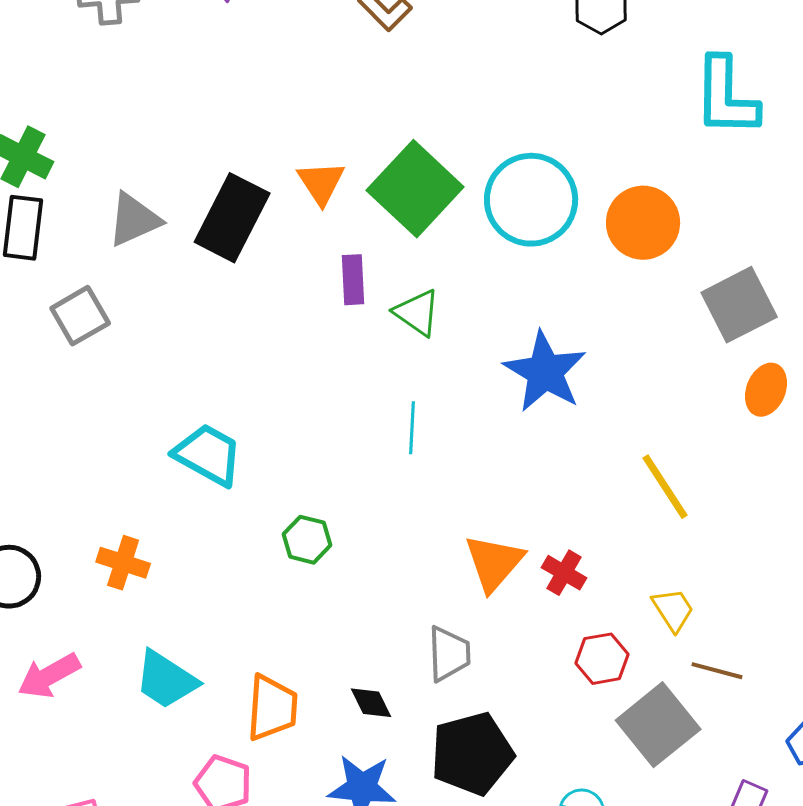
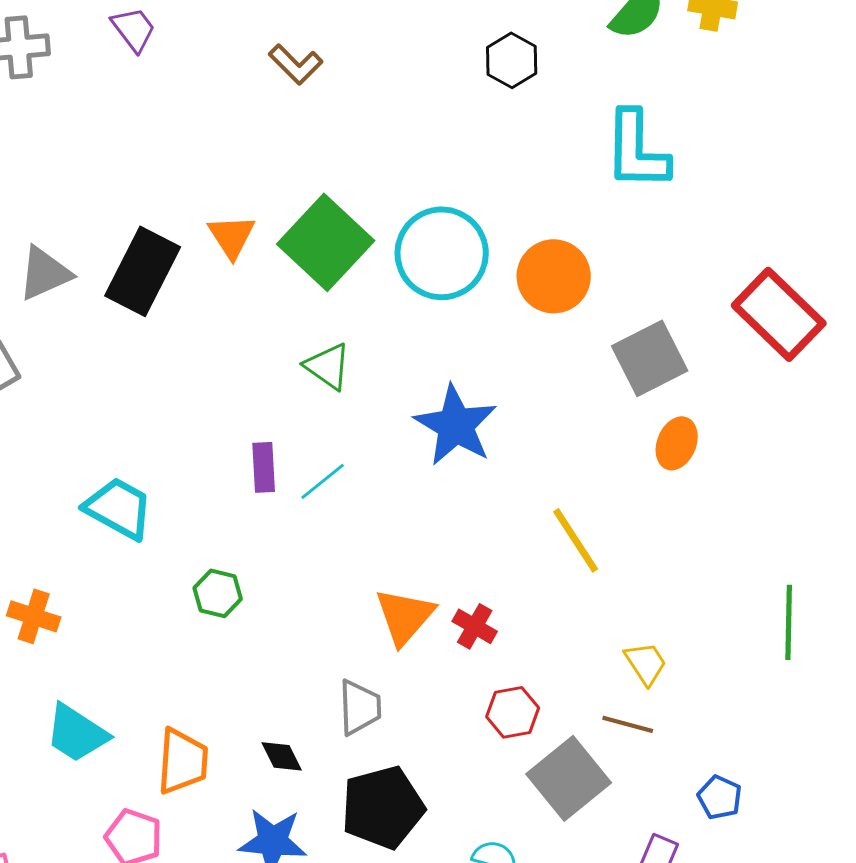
purple rectangle: (353, 280) -> (264, 467), moved
cyan line: (412, 428) -> (323, 481), turned 48
yellow trapezoid: (673, 610) -> (646, 663), moved

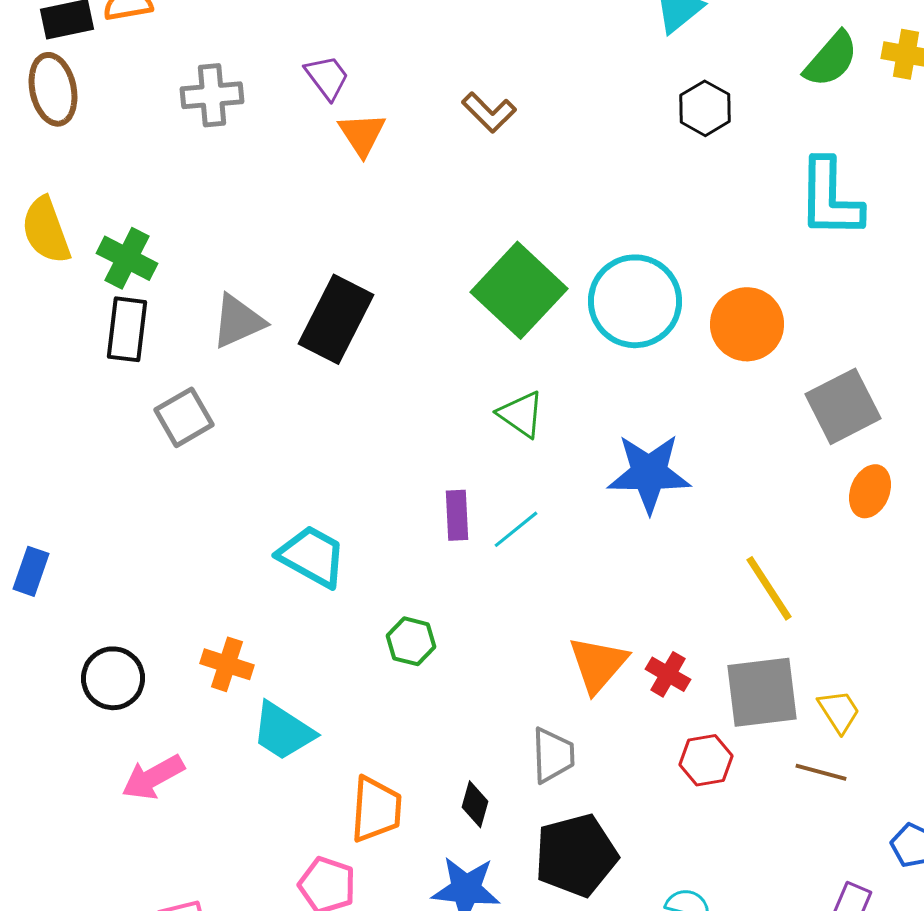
orange triangle: (232, 236) -> (362, 134), moved
blue star: (456, 425) -> (649, 473), turned -30
cyan trapezoid: (77, 733) -> (283, 731), moved
black diamond: (282, 756) -> (475, 804), turned 42
gray square: (569, 778) -> (762, 692), moved, turned 32

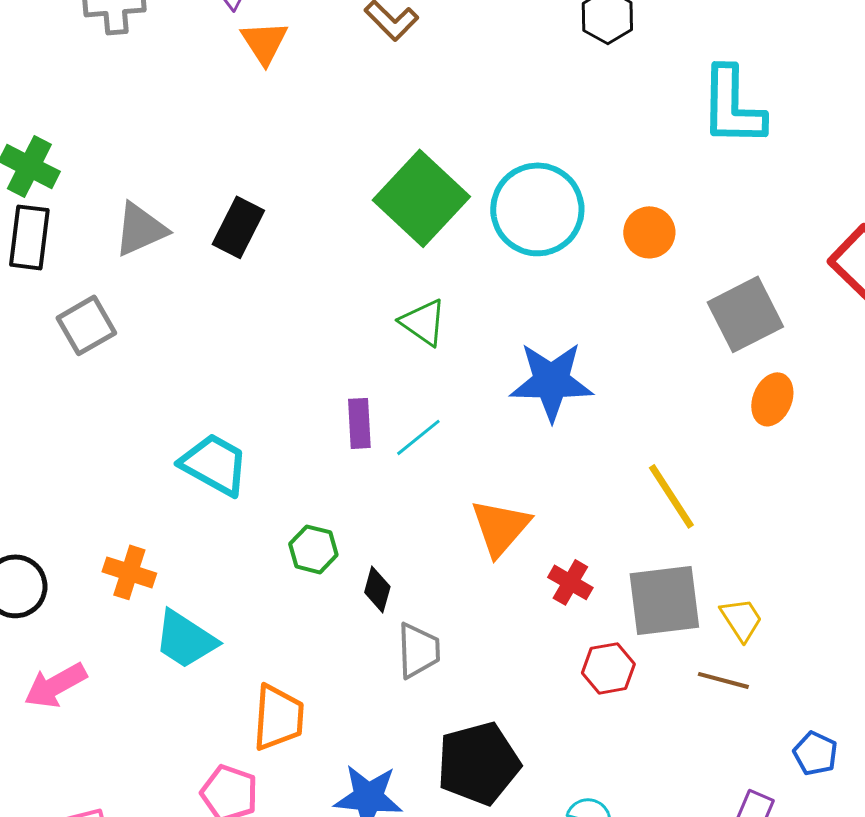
black rectangle: (336, 319) -> (238, 227), size x0.7
orange circle: (747, 324) -> (649, 232), size x0.7
orange triangle: (598, 664) -> (500, 527), moved
gray trapezoid: (553, 755) -> (418, 650), moved
black diamond: (475, 804) -> (377, 589), moved

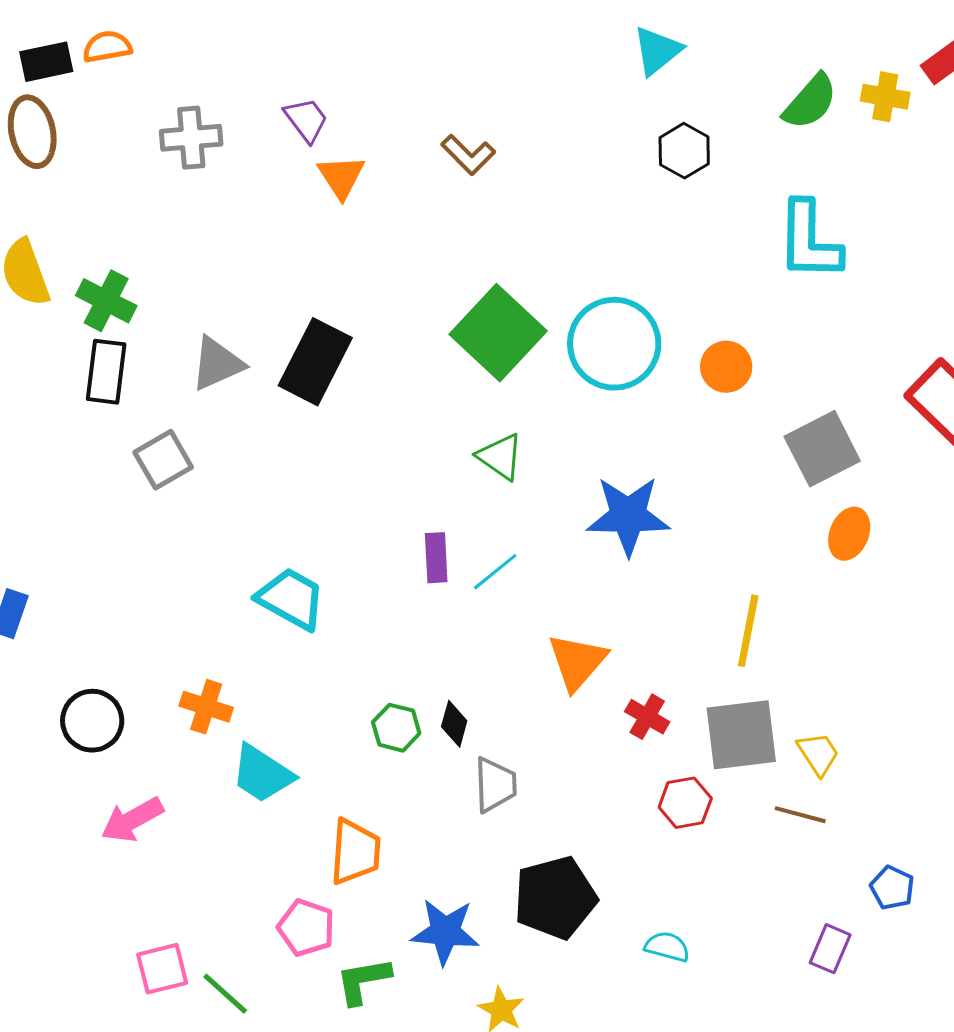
black rectangle: (238, 227) -> (315, 362), size x1.4
yellow line: (671, 496) -> (748, 631), turned 44
green hexagon: (313, 549) -> (396, 728), moved

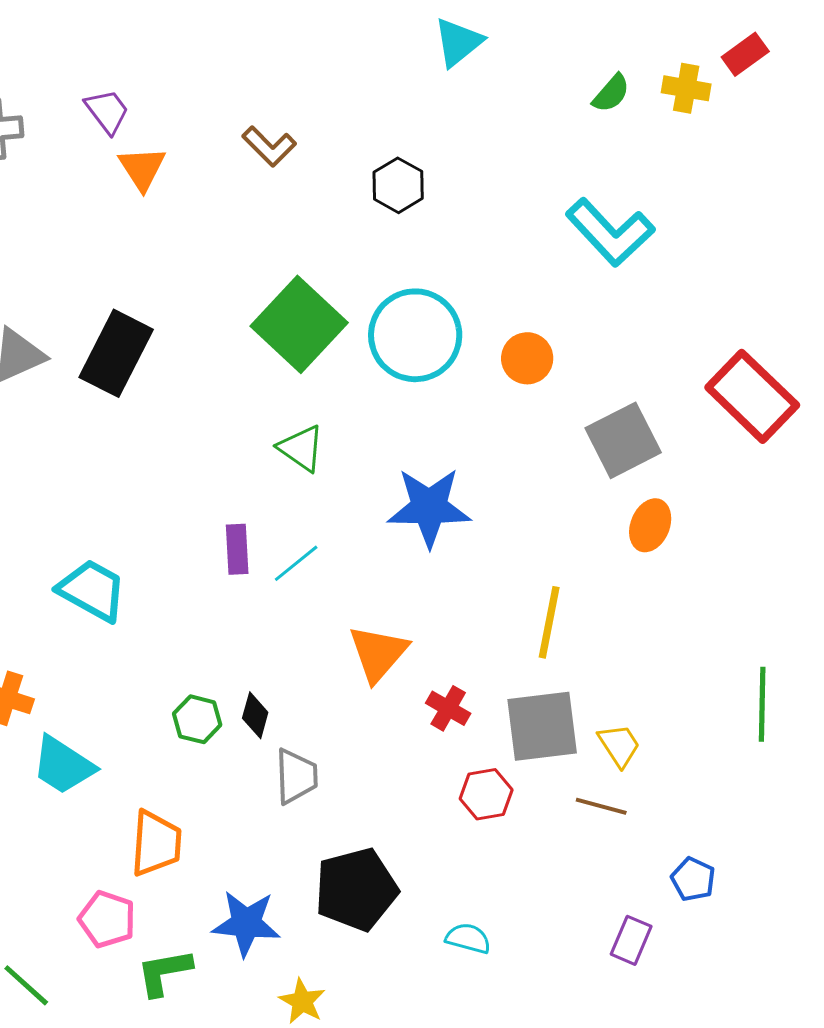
green semicircle: (810, 102) -> (611, 93), size x0.7
black hexagon: (684, 151) -> (398, 185), moved
cyan L-shape: (809, 241) -> (610, 232), turned -44

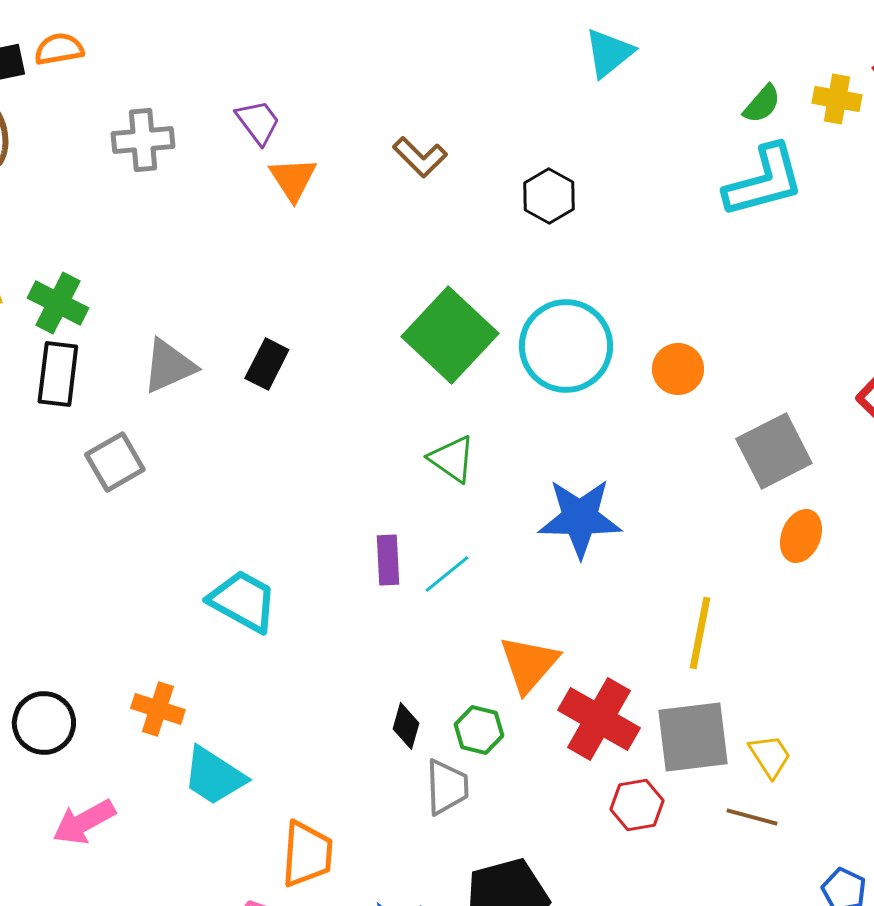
cyan L-shape: (610, 232) -> (764, 181), moved, turned -62
black rectangle: (116, 353) -> (267, 364), size x0.6
red cross: (448, 708) -> (599, 719), size x1.8
green hexagon: (197, 719) -> (479, 730), moved

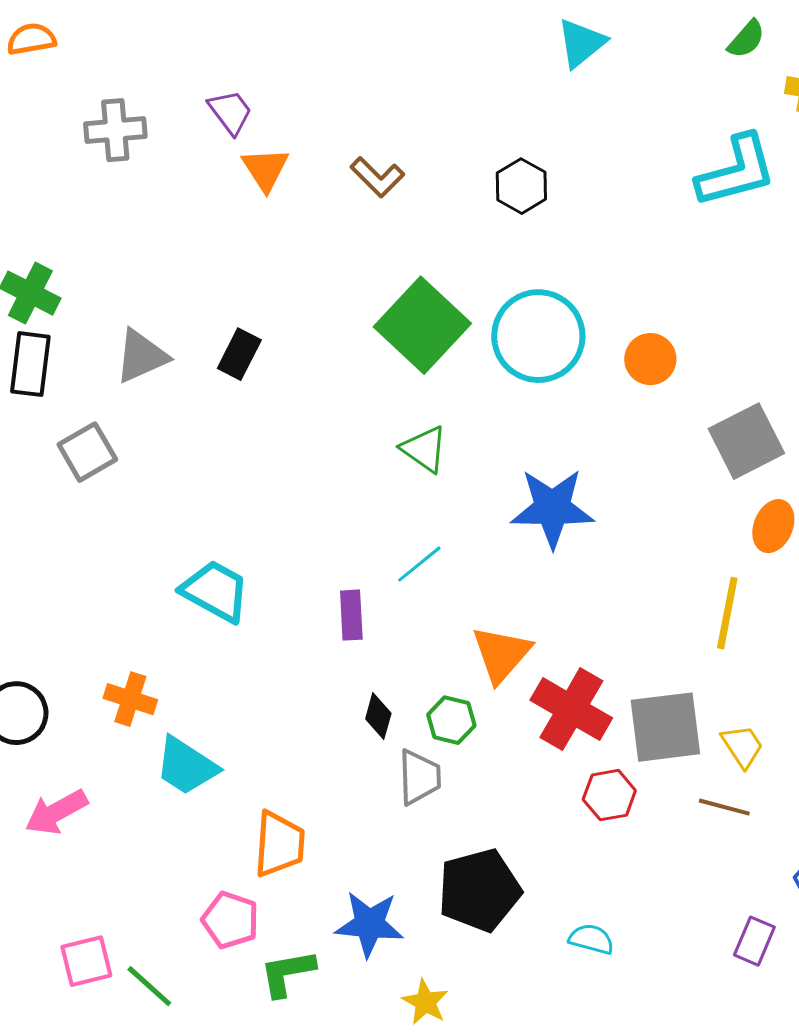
green semicircle: (762, 104) -> (746, 39), moved
brown L-shape: (420, 157) -> (377, 177), moved
purple rectangle: (388, 560) -> (351, 615), moved
yellow line: (700, 633) -> (727, 613), moved

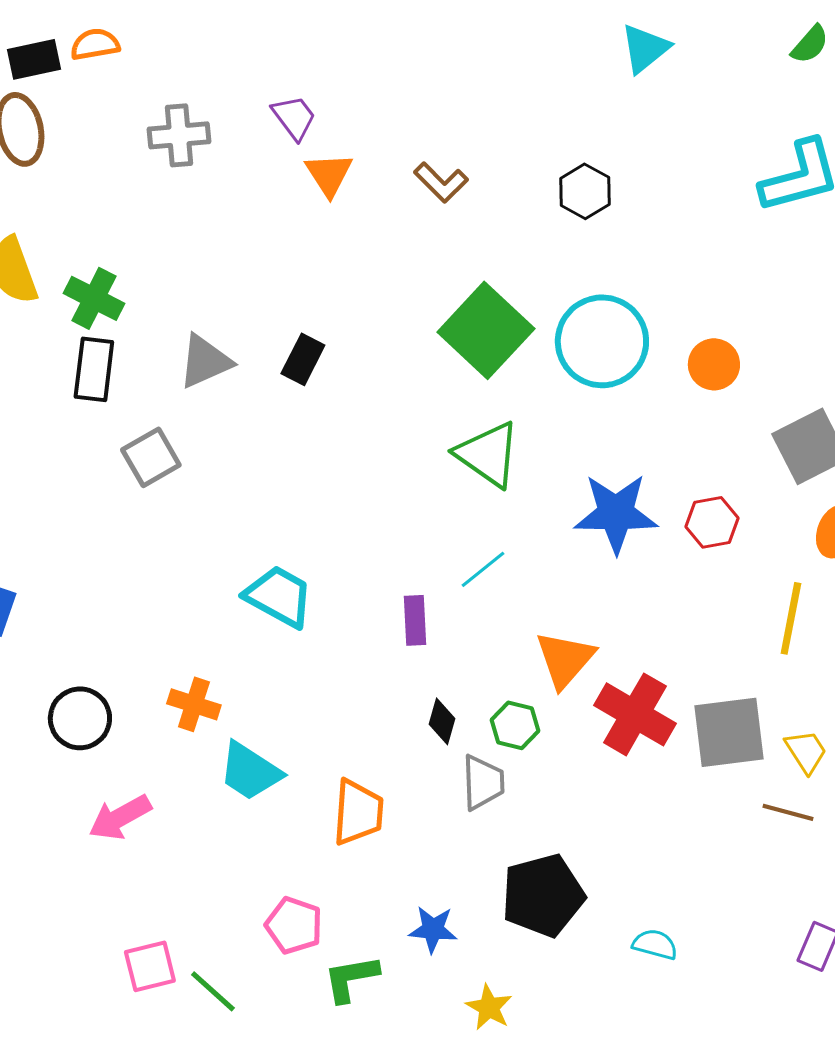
green triangle: (424, 449) -> (488, 454), size x1.4
red hexagon: (609, 795) -> (712, 522), moved
orange trapezoid: (279, 844) -> (358, 812), moved
blue star: (369, 924) -> (433, 929), size x0.7

